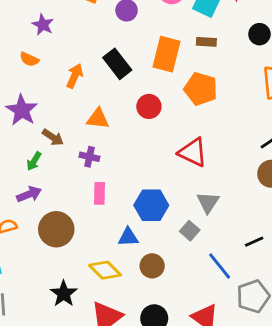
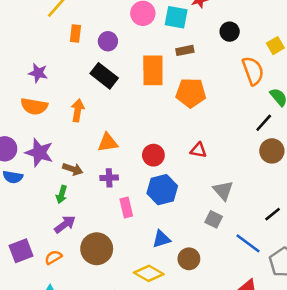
orange semicircle: (29, 59) -> (34, 106), size x1.5
black rectangle: (117, 64) -> (104, 76), moved
red circle: (149, 106) -> (153, 155), moved
red triangle: (193, 152) -> (198, 150), size x0.6
blue hexagon: (151, 205) -> (162, 190), moved

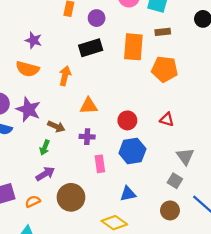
black rectangle: (104, 76) -> (91, 48), turned -60
brown circle: (189, 259) -> (170, 210), moved

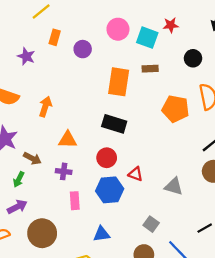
purple star: (33, 40) -> (26, 56), moved
black rectangle: (91, 48) -> (114, 124), moved, turned 30
orange pentagon: (165, 69) -> (175, 109), moved
red triangle: (167, 120) -> (135, 174), moved
gray triangle: (185, 156) -> (174, 186), moved, turned -42

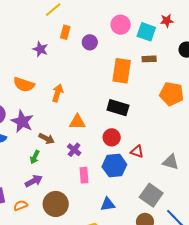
purple cross: (64, 171) -> (74, 150), turned 32
gray square: (151, 224) -> (151, 195), size x1.6

